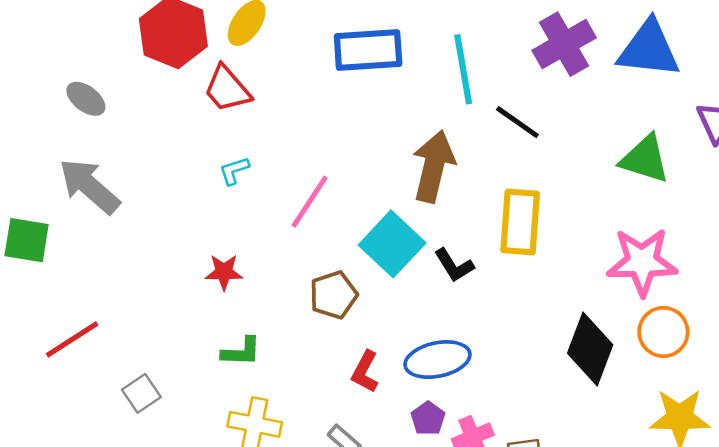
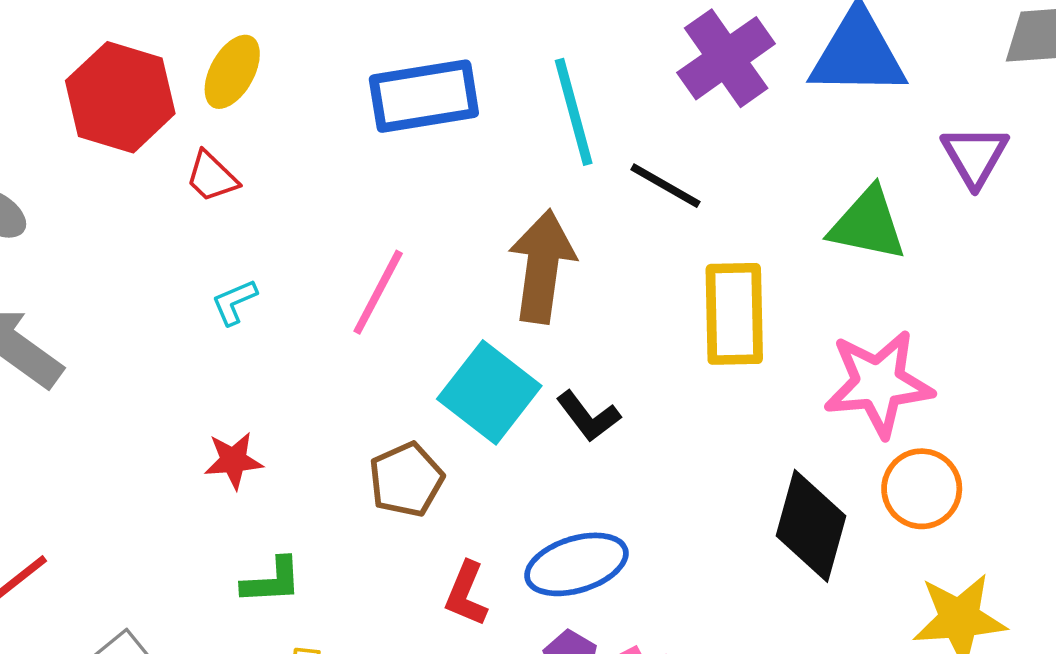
red trapezoid: (227, 89) -> (212, 177), size x0.7
pink line: (310, 202) -> (378, 292), moved
yellow rectangle: (520, 222) -> (734, 314), moved

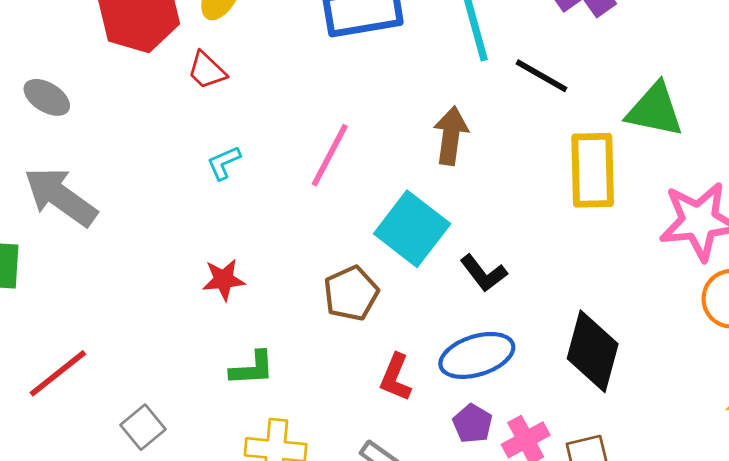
green triangle: (868, 224) -> (655, 110), moved
brown arrow: (542, 266) -> (451, 136), size x0.7
black L-shape: (588, 416) -> (483, 273), moved
black diamond: (811, 526) -> (593, 351), moved

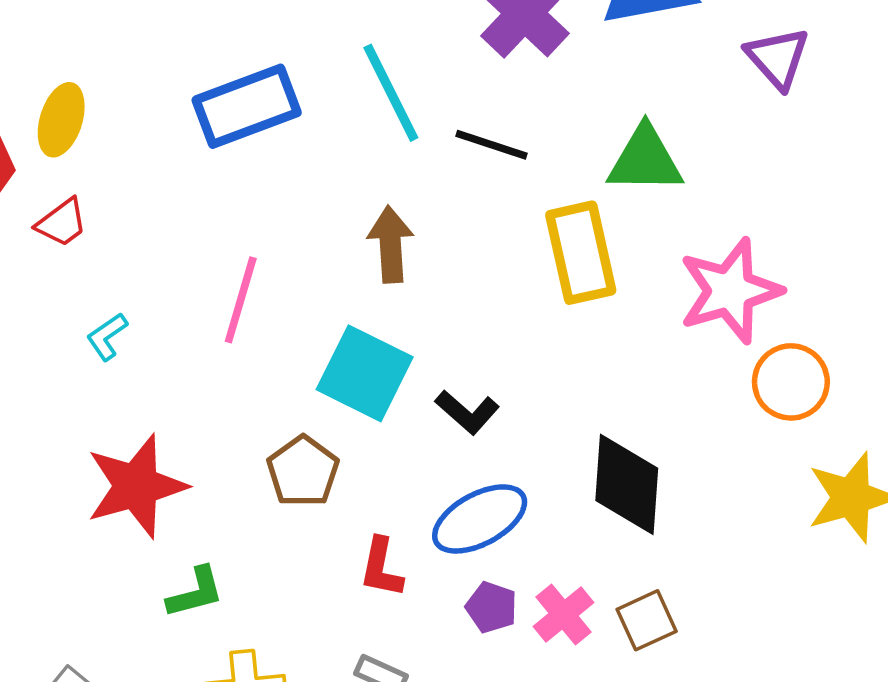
red trapezoid: (207, 70) -> (62, 223), turned -69
red star: (224, 280) -> (136, 486), size x1.8

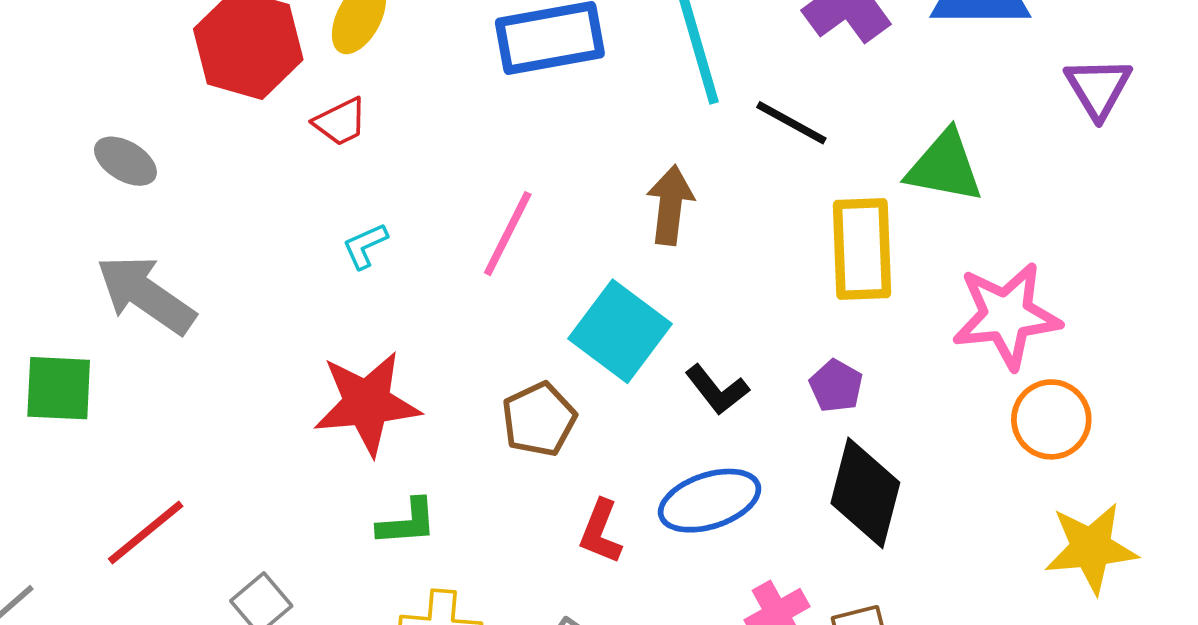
purple pentagon: (491, 607) -> (836, 386), moved

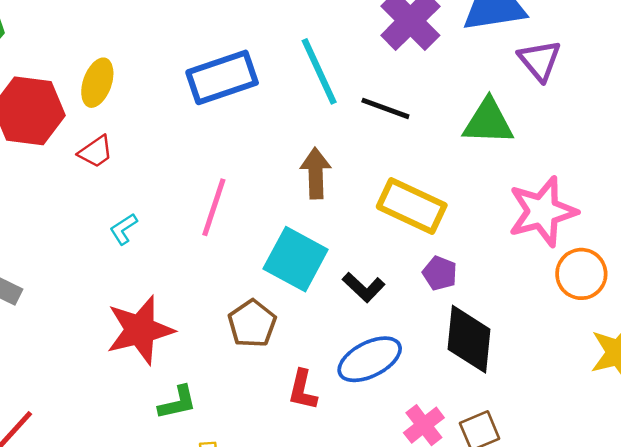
purple triangle: (1098, 88) -> (540, 60), moved
yellow rectangle: (862, 249) -> (412, 206), moved, turned -54

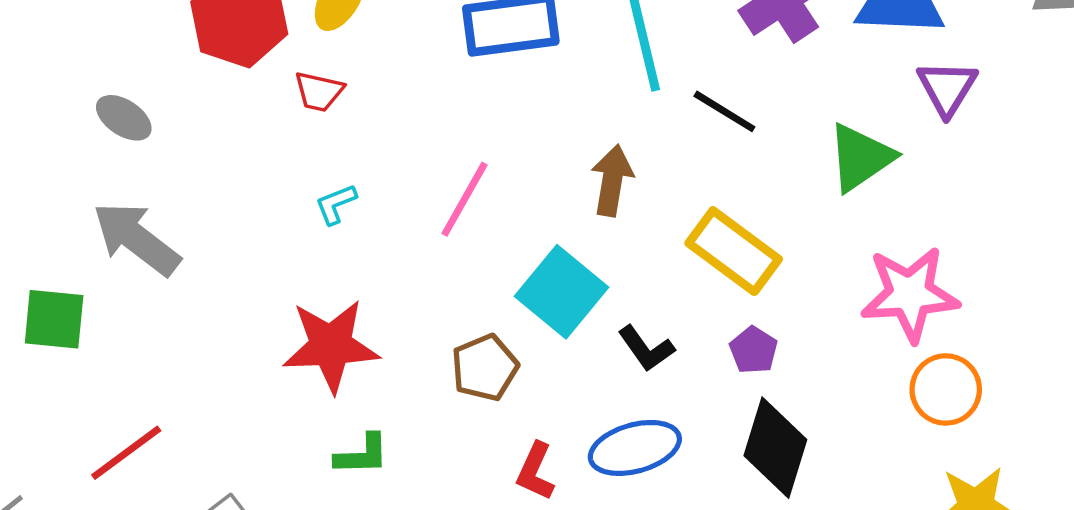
green triangle: (488, 122) -> (861, 158), turned -48
red trapezoid: (96, 152) -> (319, 91), turned 36

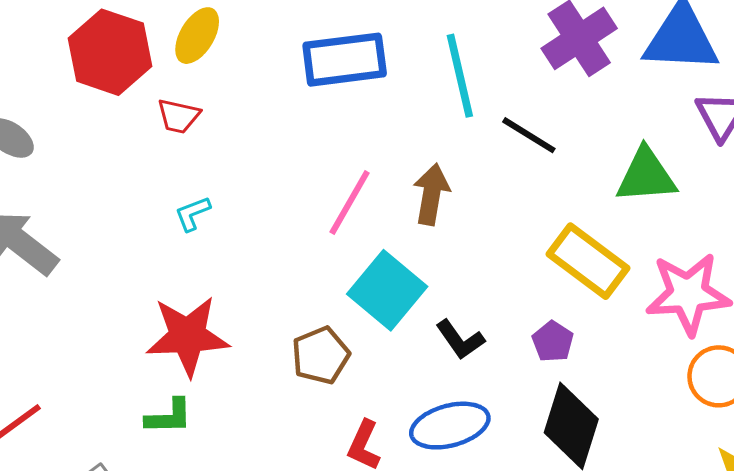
green triangle: (861, 158) -> (646, 176), turned 30
pink line: (465, 199) -> (350, 202), moved
yellow rectangle: (734, 251) -> (588, 261), moved
green L-shape: (362, 455) -> (169, 416), moved

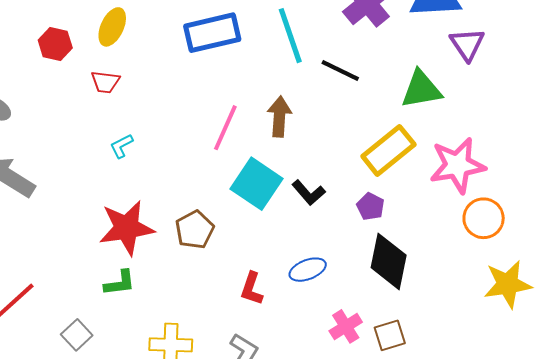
red hexagon: (110, 52) -> (55, 44), size x0.6
yellow rectangle: (588, 261) -> (388, 150), turned -70
black L-shape: (460, 340) -> (308, 193), moved
brown pentagon: (321, 355) -> (195, 230), moved
blue ellipse: (450, 426) -> (308, 270), size x0.7

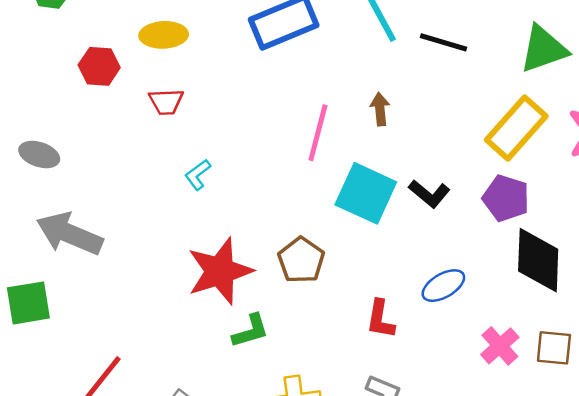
yellow ellipse: (112, 27) -> (164, 35), turned 72
brown arrow: (279, 117) -> (380, 109), size x0.7
purple pentagon: (371, 206) -> (506, 198), size x1.4
green L-shape: (120, 283) -> (250, 331), moved
brown square: (390, 335) -> (554, 348), turned 32

